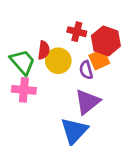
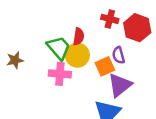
orange square: (99, 59) -> (105, 66), moved
yellow circle: (58, 61) -> (77, 55), moved

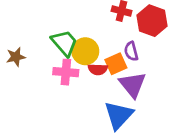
red semicircle: (79, 36) -> (98, 69), moved, turned 84
purple triangle: (120, 85) -> (133, 85), turned -30

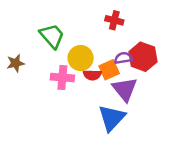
red hexagon: (152, 21) -> (143, 57), moved
green trapezoid: (64, 43) -> (52, 36), moved
purple semicircle: (131, 51) -> (123, 58), turned 96

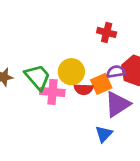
green trapezoid: (52, 36) -> (38, 77), moved
purple triangle: (125, 89) -> (117, 104), turned 36
blue triangle: (112, 118) -> (104, 134), size x0.6

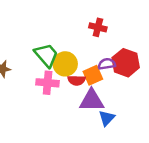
green trapezoid: (38, 77) -> (46, 55), moved
purple triangle: (117, 104) -> (92, 100), moved, turned 32
blue triangle: (104, 134) -> (107, 118), moved

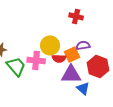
green trapezoid: (46, 55) -> (16, 66), moved
red hexagon: (126, 63) -> (98, 66), moved
blue triangle: (107, 118) -> (83, 88), turned -32

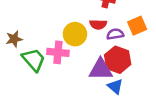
orange square: (72, 54) -> (137, 26), moved
red semicircle: (59, 58) -> (98, 24), moved
red hexagon: (98, 66) -> (118, 60), moved

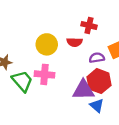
red semicircle: (98, 24) -> (75, 42), moved
yellow circle: (75, 34) -> (47, 44), moved

